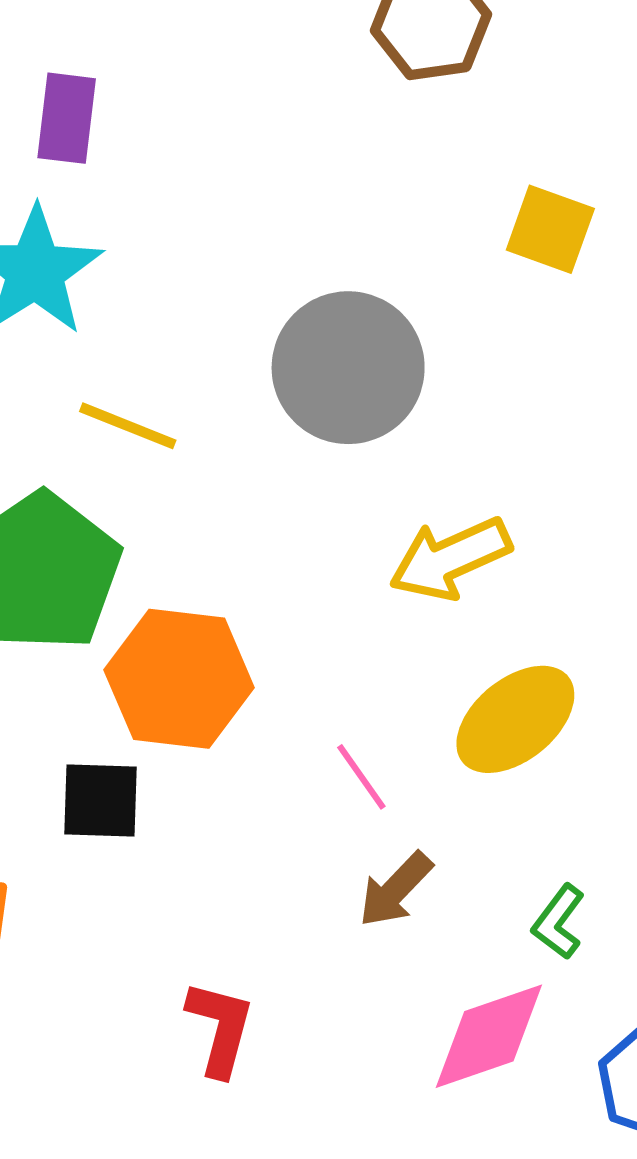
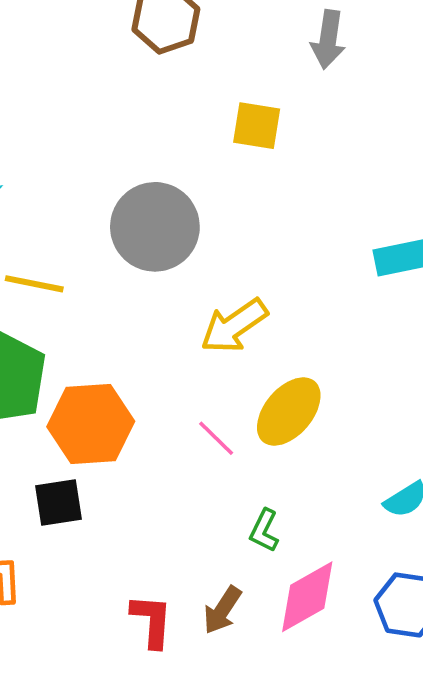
pink line: (361, 777) -> (216, 438), moved
brown arrow: (395, 890) -> (222, 610), moved
green L-shape: (558, 922) -> (264, 531), moved

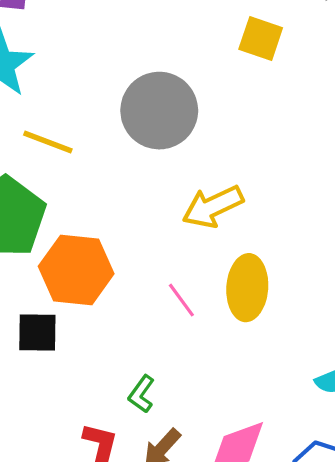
yellow ellipse: (289, 412) -> (247, 288), turned -46
green L-shape: (264, 531) -> (141, 394), moved

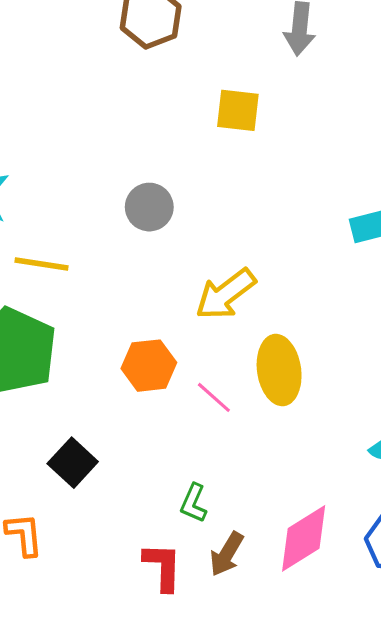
gray circle: (159, 111) -> (149, 207), size x0.6
orange hexagon: (76, 270) -> (149, 366), moved, size x0.7
black square: (37, 333) -> (73, 463), turned -36

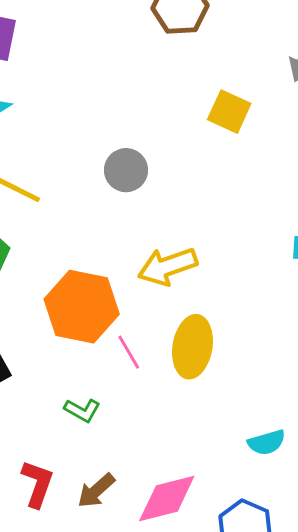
orange hexagon: (149, 366) -> (82, 307), size x1.5
green L-shape: (194, 503) -> (82, 410), moved, turned -102

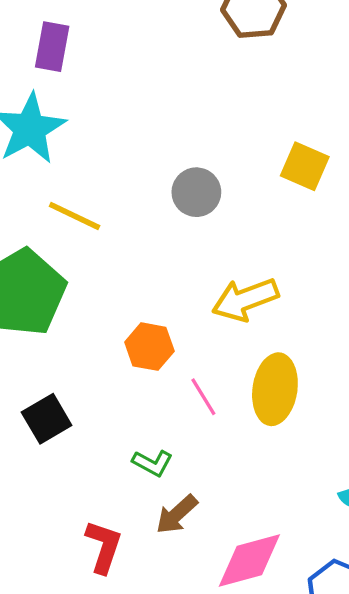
yellow square: (229, 112) -> (305, 166), moved
orange hexagon: (82, 307) -> (149, 347), size x0.6
brown arrow: (96, 491) -> (177, 514), moved

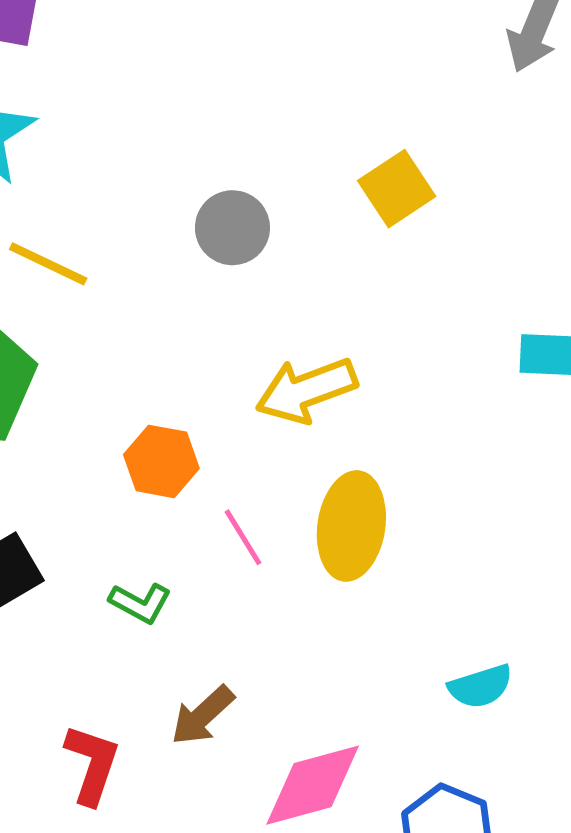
yellow square: (305, 166) -> (397, 189), turned 33
green L-shape: (152, 463) -> (140, 603), moved

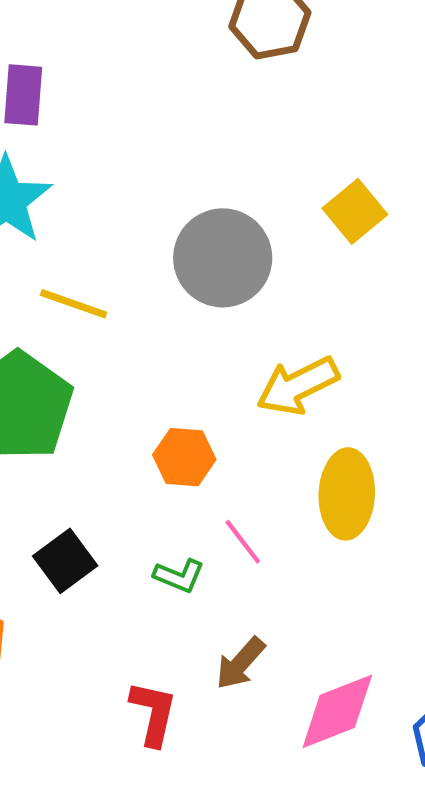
gray circle: (232, 228) -> (223, 258), size x1.6
pink line: (243, 537) -> (243, 542), moved

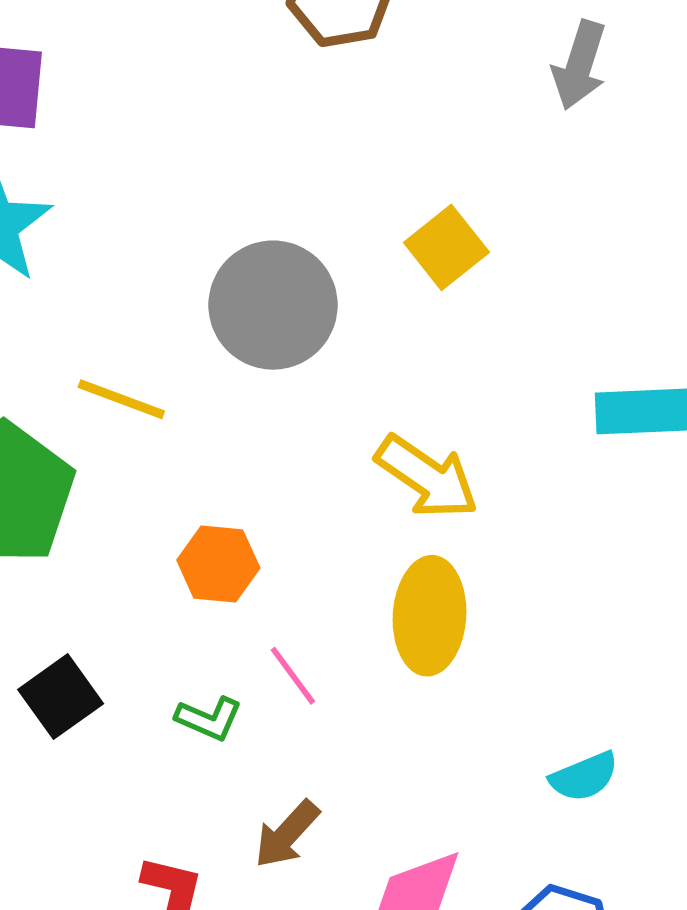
yellow line: (74, 304) -> (121, 399), moved
yellow arrow: (298, 386) -> (427, 477), moved, turned -120

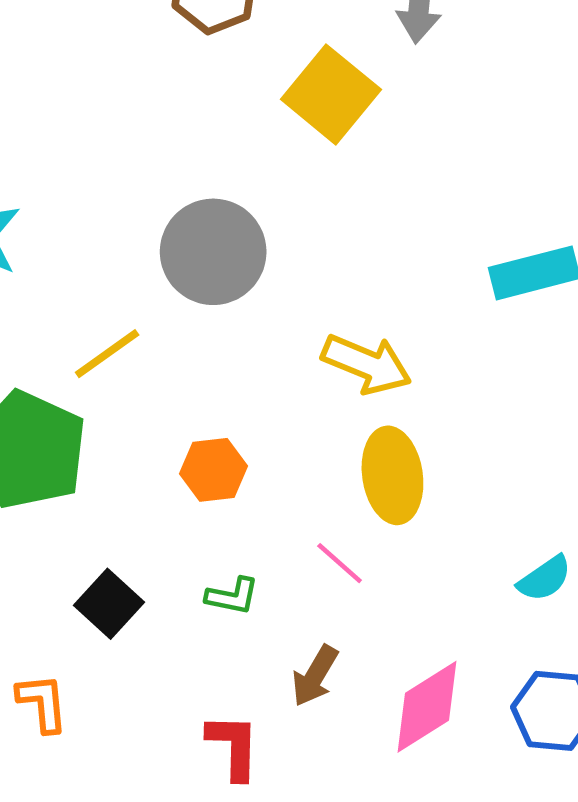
yellow square: (446, 247) -> (331, 94), moved, size x1.4
yellow line: (121, 399) -> (107, 354), turned -44
pink line: (293, 676) -> (340, 563), moved

